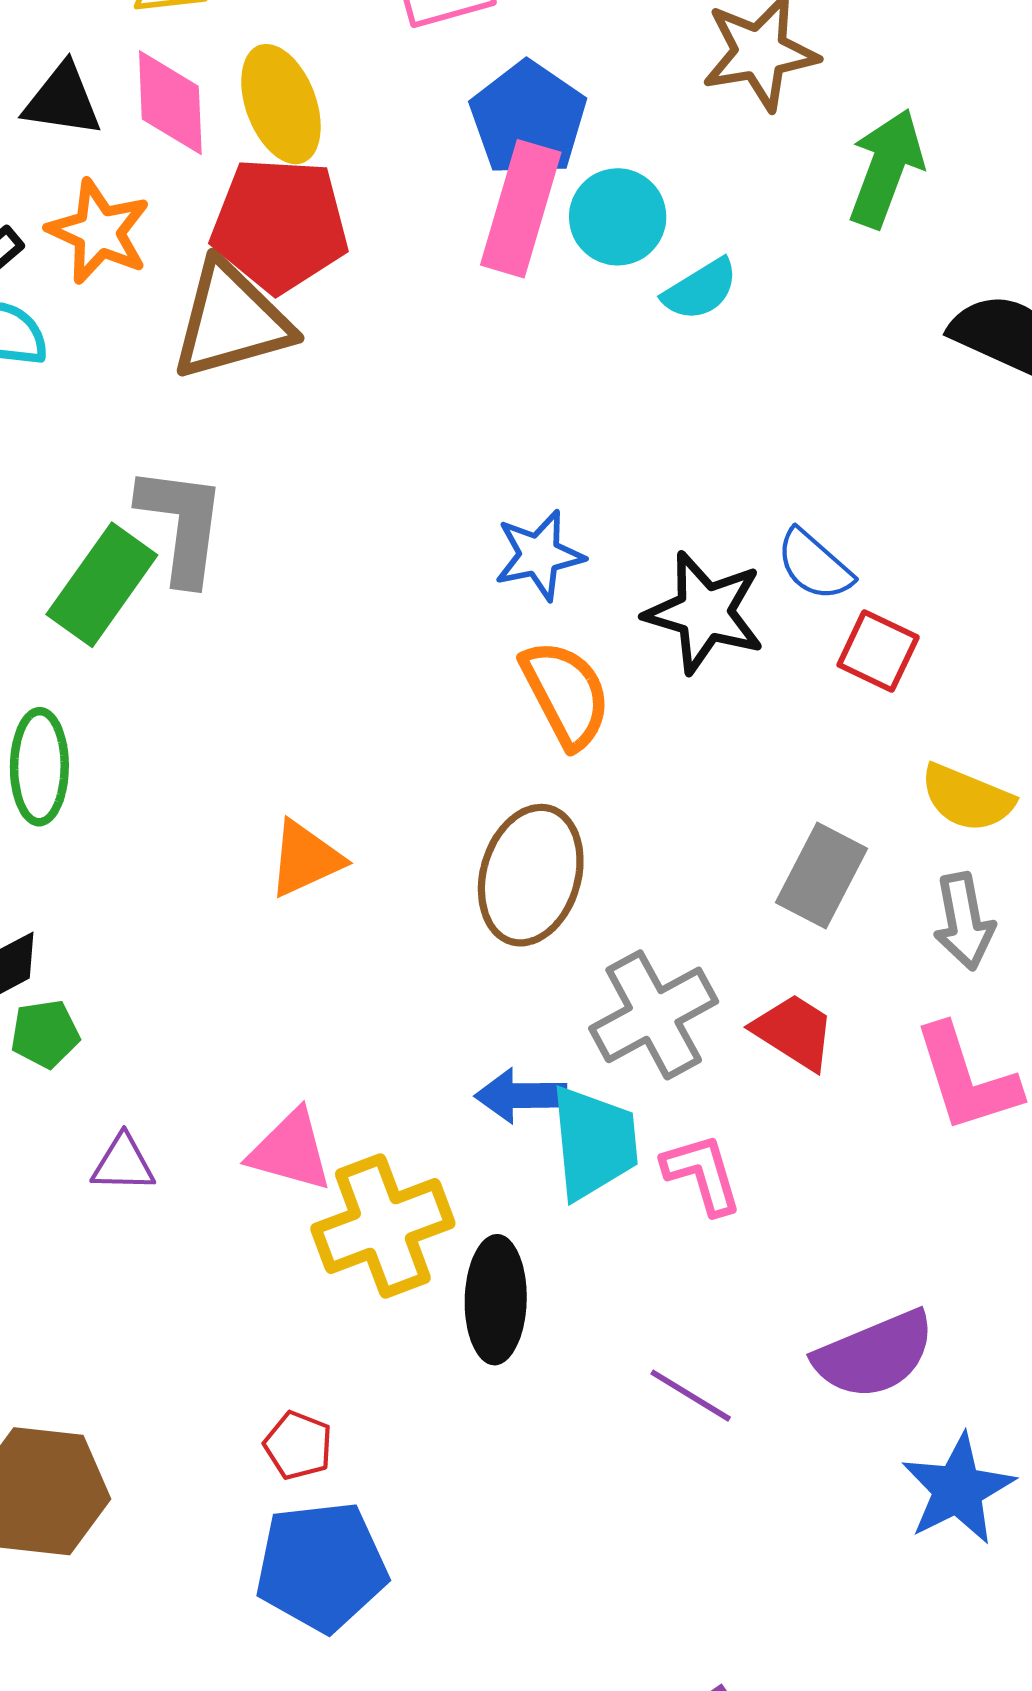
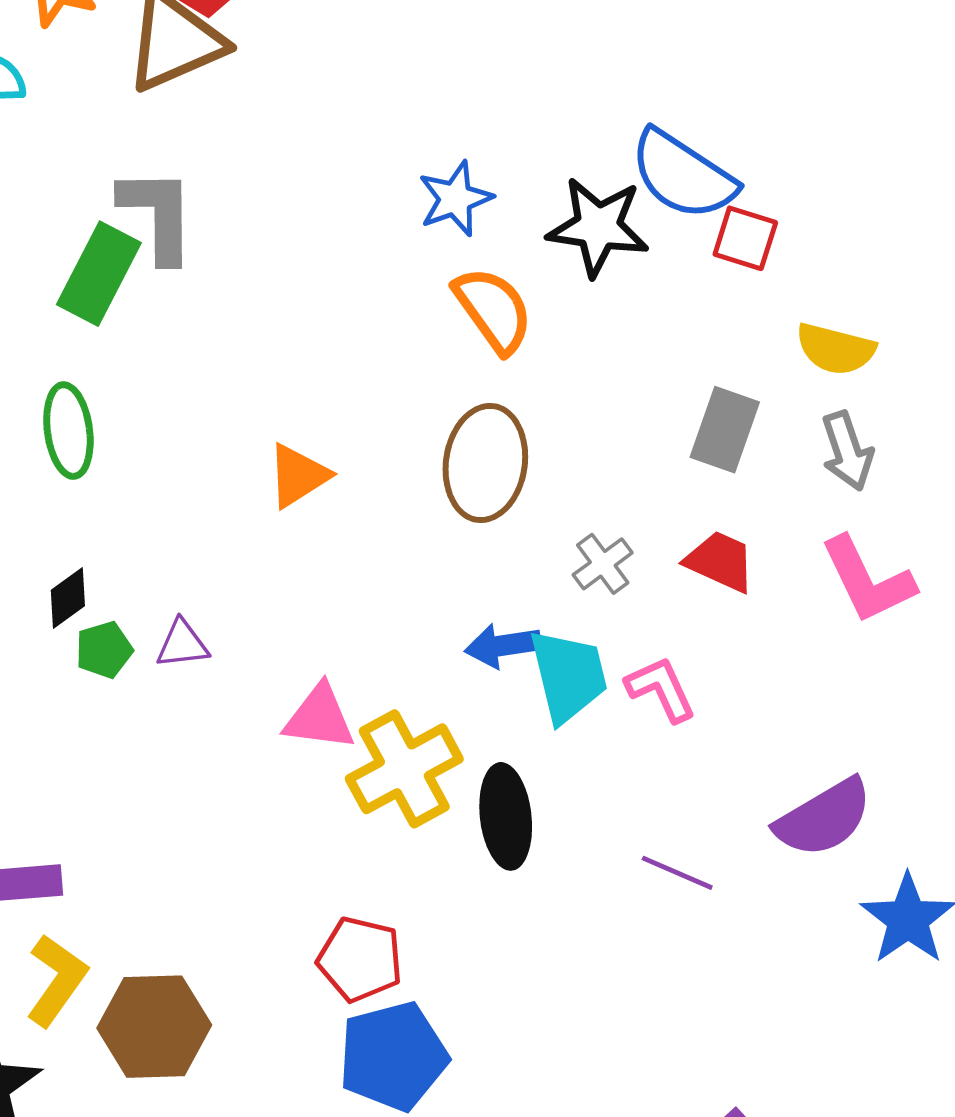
blue semicircle: (814, 565) -> (683, 175), size x1.6
gray cross: (654, 1015) -> (603, 564), size x0.6
purple triangle: (123, 1163) -> (182, 644), moved
red pentagon: (298, 1445) -> (360, 959), size x1.5

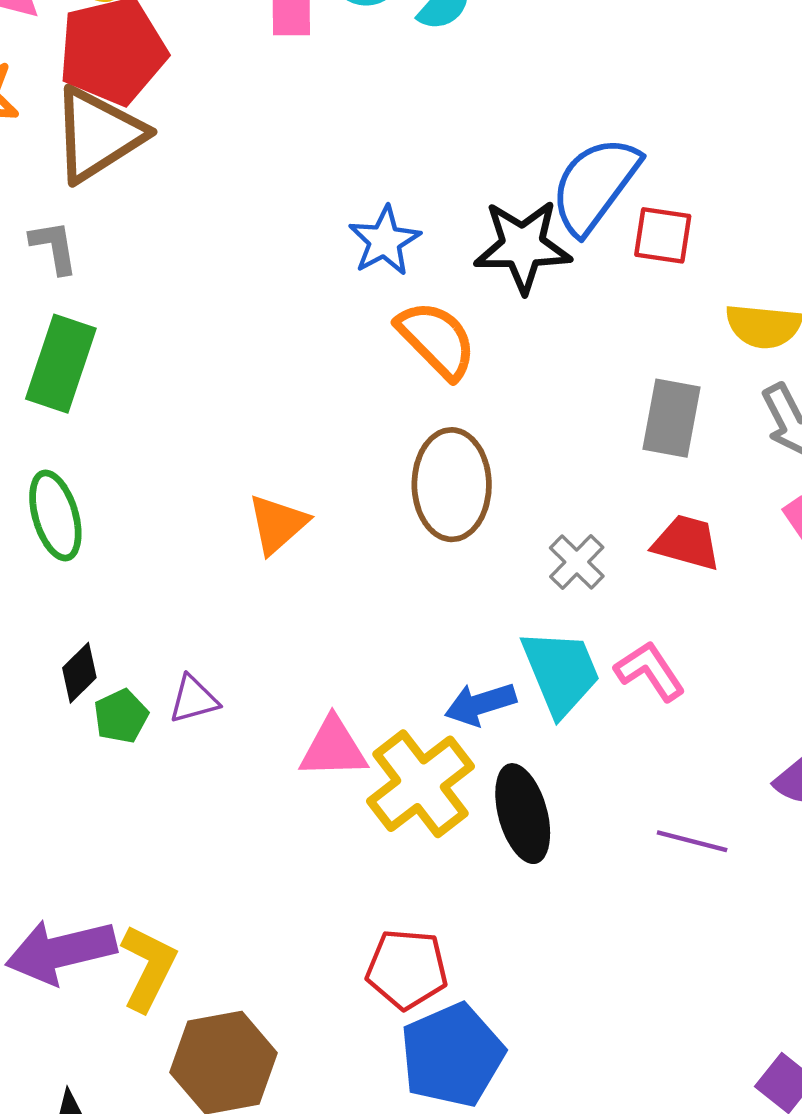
blue semicircle: (683, 175) -> (595, 185), turned 102
gray L-shape: (158, 215) -> (54, 247), moved, size x0.6
blue arrow: (503, 646) -> (480, 704), moved
yellow L-shape: (56, 980) -> (148, 968), moved

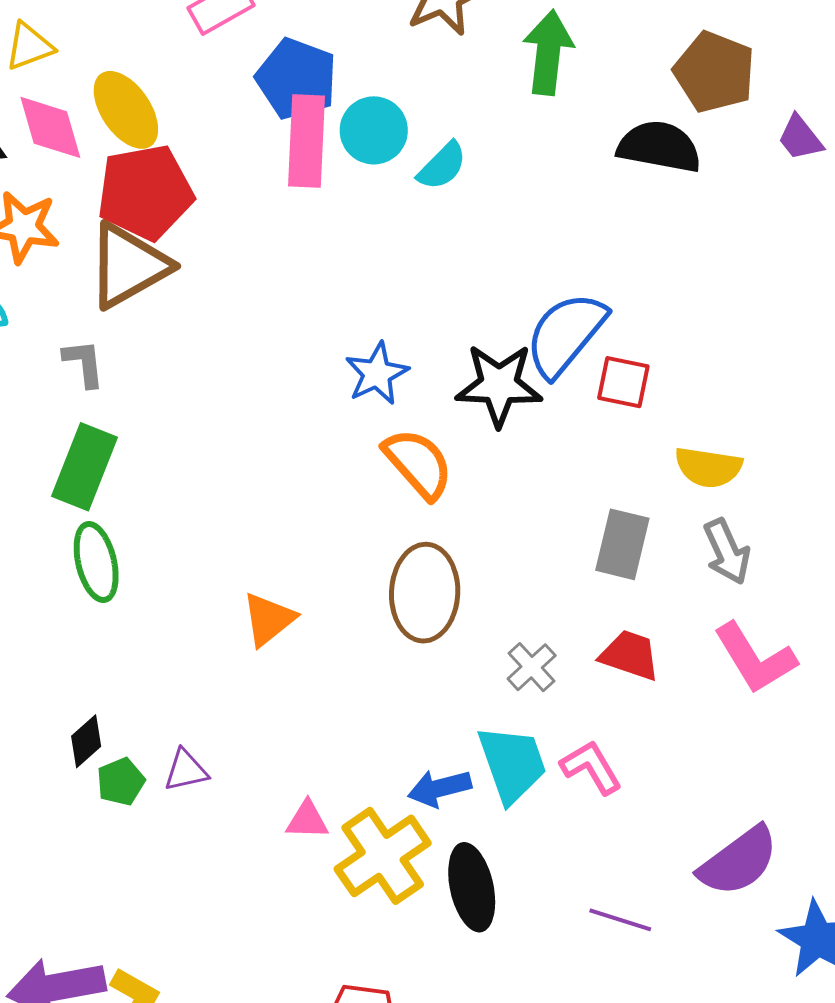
green ellipse: (55, 515) -> (96, 562), moved
pink triangle: (333, 748) -> (307, 820), size x0.7

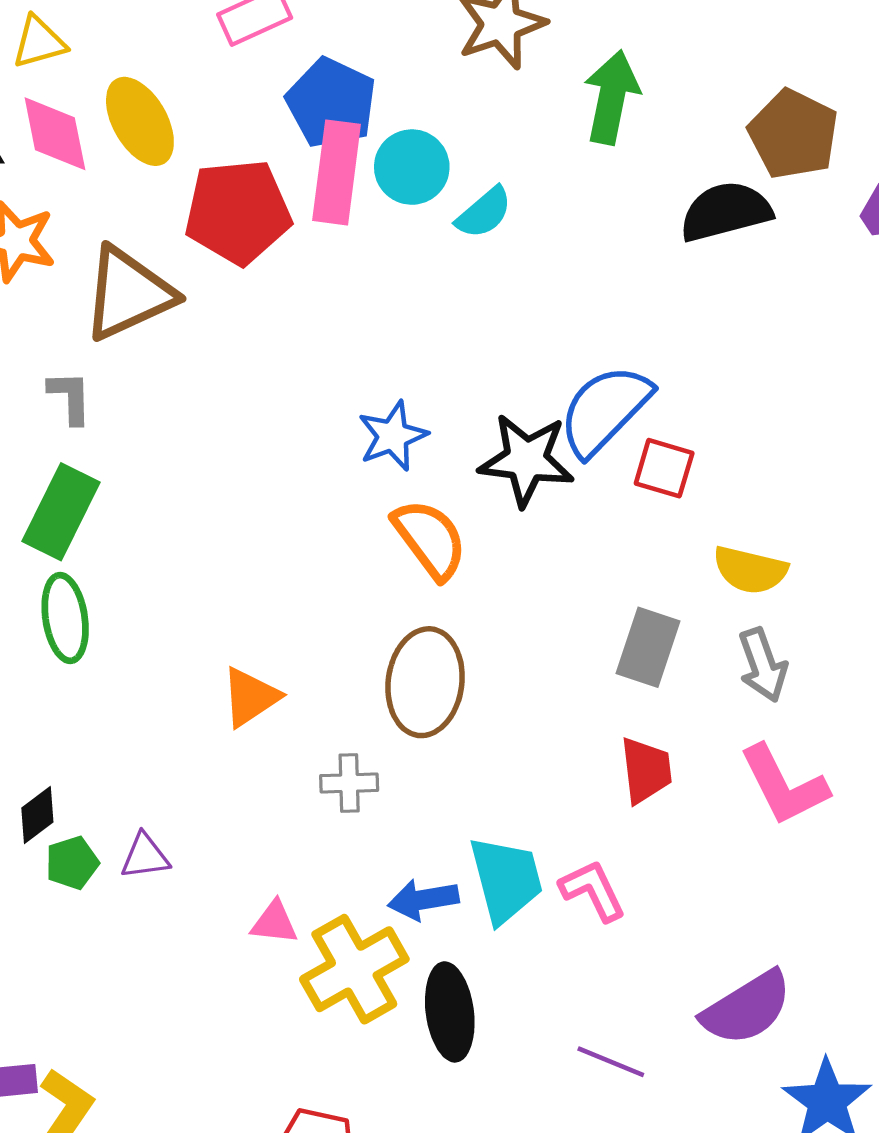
black semicircle: (659, 147) -> (726, 211), turned -30
red pentagon: (145, 192) -> (238, 212), moved
red trapezoid: (630, 655) -> (646, 770), turned 60
gray cross: (532, 667) -> (349, 783), moved, turned 36

